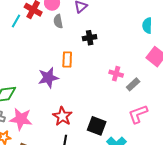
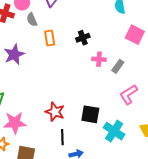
black cross: (90, 38) -> (83, 38), moved
orange rectangle: (67, 59) -> (50, 38), moved
purple star: (48, 78) -> (14, 54), moved

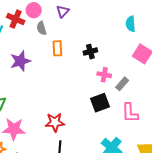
pink L-shape: (129, 94) -> (130, 113), turned -65
red star: (55, 112) -> (55, 122), turned -30
black square: (90, 114) -> (100, 103), moved, turned -36

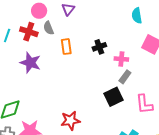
red cross: (16, 19) -> (29, 32), moved
purple star: (20, 61) -> (30, 63), turned -30
pink cross: (104, 75) -> (121, 59), moved
gray rectangle: (122, 84) -> (125, 77), moved

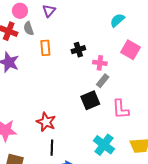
cyan semicircle: (137, 16) -> (117, 20), turned 56
red star: (70, 121) -> (46, 122), turned 30

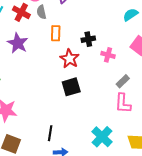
gray rectangle: (103, 81) -> (123, 81), moved
black square: (90, 100) -> (71, 87), moved
red star: (46, 122) -> (70, 59), moved

